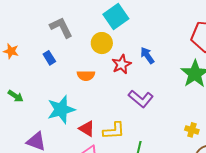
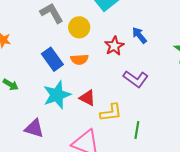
yellow circle: (102, 43) -> (79, 27), moved
blue rectangle: (49, 58) -> (52, 59), moved, size x1.6
red triangle: (87, 129) -> (87, 98), moved

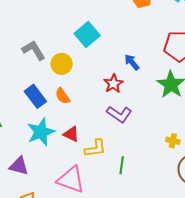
blue arrow: (139, 35) -> (132, 62), moved
red star: (114, 46) -> (113, 84), moved
orange semicircle: (79, 59) -> (63, 96), turned 60

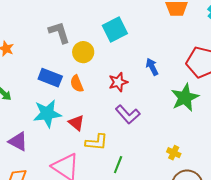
red star: (113, 84) -> (118, 82), moved
blue rectangle: (35, 96) -> (50, 78), turned -45

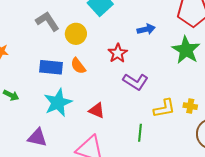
blue arrow: (152, 67) -> (146, 29), turned 120
red triangle: (76, 123) -> (97, 110), moved
yellow L-shape: (96, 142) -> (164, 108), moved

